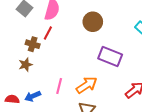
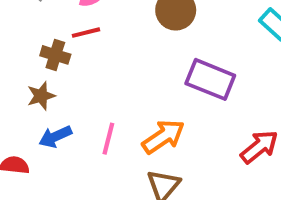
red line: (48, 33) -> (86, 33), turned 48
blue arrow: (33, 96) -> (55, 137), moved

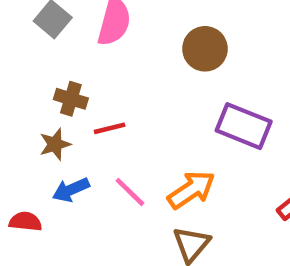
red line: (86, 33) -> (110, 128), moved
pink line: (108, 139) -> (130, 192), turned -60

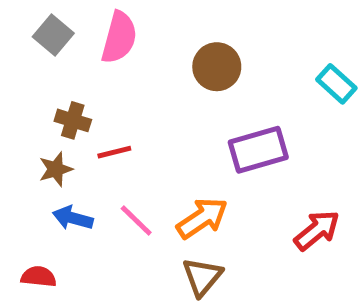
purple rectangle: (244, 126) -> (258, 150), turned -38
blue arrow: (71, 190) -> (73, 218), turned 39
red semicircle: (25, 222) -> (39, 277), moved

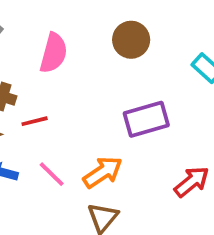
pink semicircle: (119, 37) -> (54, 53), moved
brown circle: (217, 67) -> (131, 40), moved

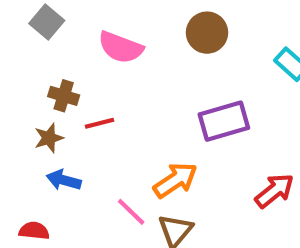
pink semicircle: (54, 53) -> (121, 47), turned 96
pink line: (52, 174) -> (131, 212), moved

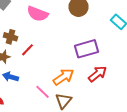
red line: (99, 123) -> (28, 50), turned -32
red arrow: (274, 191) -> (98, 74), moved

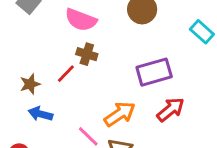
brown cross: (11, 37) -> (87, 54), moved

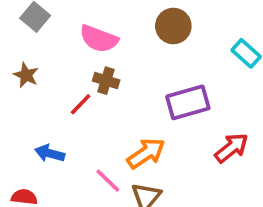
brown star: (30, 84) -> (26, 75), moved, turned -30
red arrow: (171, 109) -> (232, 148), moved

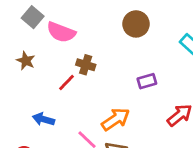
pink semicircle: (99, 39) -> (61, 32), moved
purple rectangle: (188, 102) -> (147, 81), size x0.6

